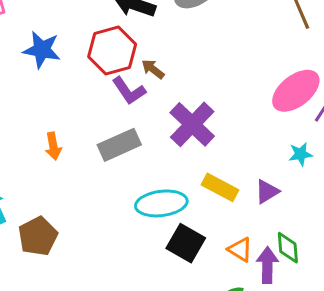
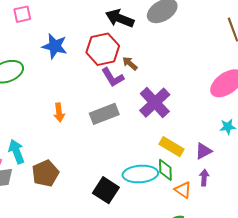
cyan ellipse: (161, 203) -> (140, 174), moved
black square: (186, 243) -> (106, 190), moved
green diamond: (288, 248) -> (165, 170), moved
purple arrow: (267, 265) -> (204, 178), moved, size x0.7

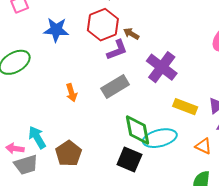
purple L-shape: (113, 77) -> (117, 50), turned -70
green diamond: (165, 170) -> (137, 130), moved, size x1.5

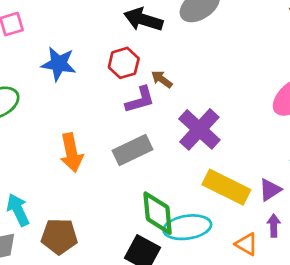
red hexagon: (103, 25) -> (124, 63), size x0.7
orange arrow: (71, 93) -> (71, 153), size x1.5
yellow rectangle: (185, 107) -> (226, 187), size x1.4
brown pentagon: (69, 153) -> (59, 236), turned 30

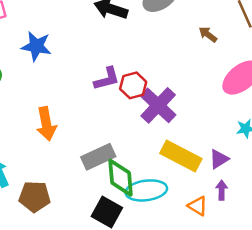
red hexagon: (124, 63) -> (133, 85), moved
brown arrow: (162, 79) -> (208, 34), moved
gray rectangle: (132, 150) -> (98, 157), moved

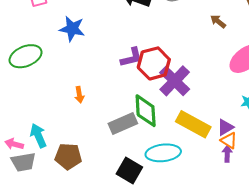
red hexagon: (133, 85) -> (154, 63), size x1.4
orange arrow: (46, 124) -> (79, 95), size x0.6
green diamond: (121, 178) -> (146, 111), moved
orange triangle: (198, 206) -> (229, 140), moved

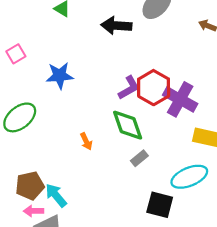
green diamond: (146, 111) -> (128, 125), moved
gray rectangle: (123, 123) -> (139, 158), size x0.6
brown pentagon: (68, 156) -> (30, 186), moved

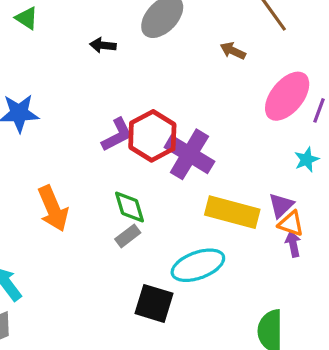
black arrow: (116, 26) -> (103, 45), size x0.6
green diamond: (128, 125) -> (130, 207), moved, size x0.7
orange arrow: (86, 141) -> (53, 209), size x1.8

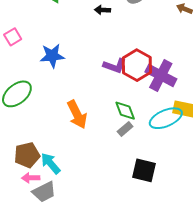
purple L-shape: (117, 135) -> (115, 66), turned 50
cyan ellipse: (198, 265) -> (166, 118), moved

